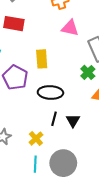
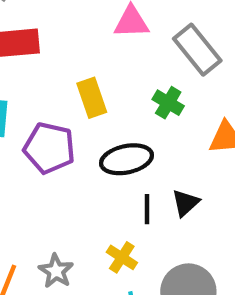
green cross: (88, 72) -> (168, 103), moved
black triangle: (73, 121) -> (185, 203), turned 32

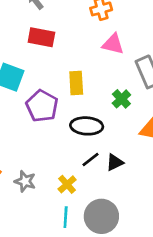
black line: (147, 209) -> (91, 160), turned 36
gray star: (56, 271) -> (25, 181), turned -30

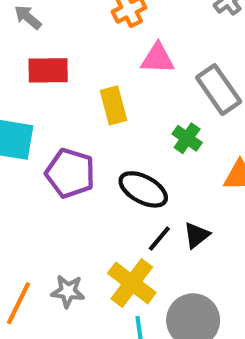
yellow rectangle: (76, 83) -> (113, 105), moved
black ellipse: (87, 126) -> (143, 189), turned 36
yellow cross: (67, 184) -> (132, 283), size x1.6

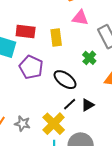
red rectangle: (48, 70) -> (26, 31), moved

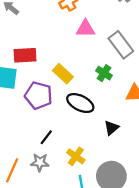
yellow rectangle: (56, 38) -> (63, 74), moved, turned -30
black line: (70, 104) -> (46, 137), moved
yellow cross: (54, 124) -> (76, 156), size x0.7

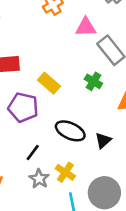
pink triangle: (86, 29) -> (86, 27), moved
black ellipse: (80, 103) -> (70, 131), moved
gray star: (40, 162) -> (39, 179), moved, turned 30

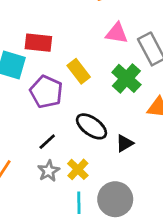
pink triangle: (86, 27) -> (117, 33), moved
green cross: (93, 81) -> (126, 78), size x1.5

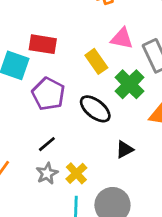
yellow rectangle: (79, 71) -> (96, 61), moved
black ellipse: (92, 126) -> (95, 109), moved

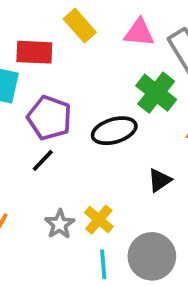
yellow rectangle: (96, 61) -> (80, 26), moved
black ellipse: (95, 109) -> (114, 131), turned -48
black line: (47, 144) -> (43, 160), moved

